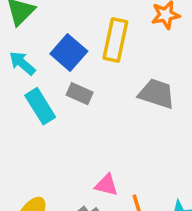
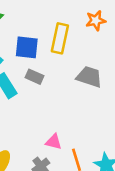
blue square: (69, 52) -> (27, 47), turned -35

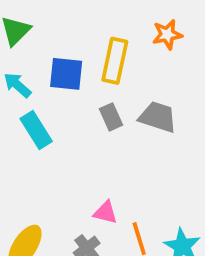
gray rectangle: (34, 77) -> (111, 117), moved, turned 42

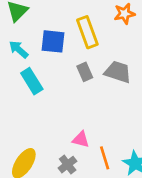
yellow rectangle: (115, 61) -> (87, 32), turned -32

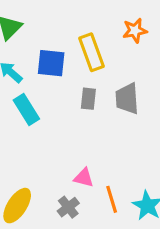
gray rectangle: (85, 72) -> (88, 99), turned 30
gray trapezoid: (118, 72) -> (127, 99), turned -112

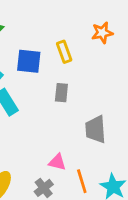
yellow rectangle: (91, 52) -> (64, 52), size x0.7
gray trapezoid: (127, 99) -> (95, 129), moved

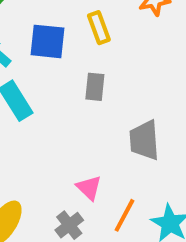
pink triangle: (57, 162) -> (89, 188), turned 30
orange line: (82, 181) -> (125, 215), turned 45

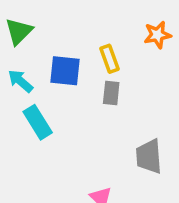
gray rectangle: (95, 87) -> (111, 93), moved

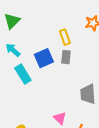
blue square: (65, 71) -> (44, 58), moved, turned -30

